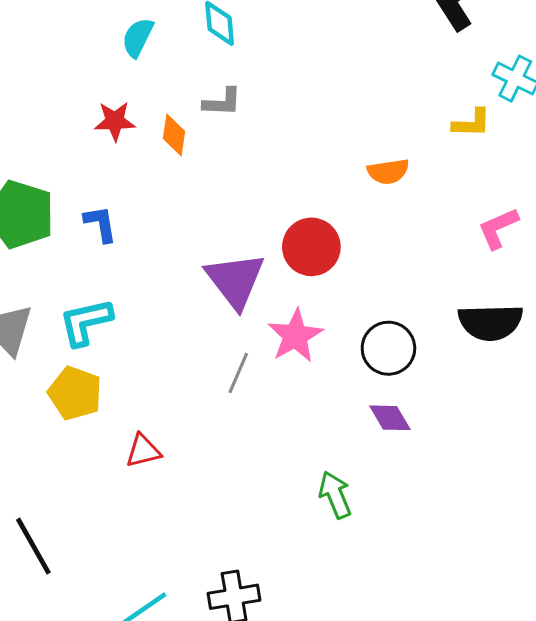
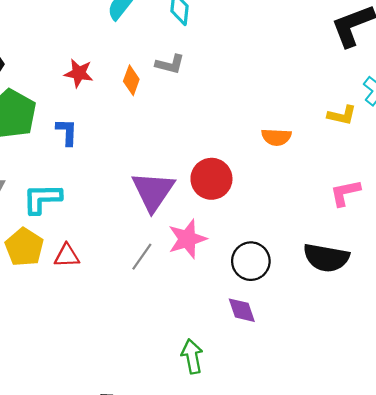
red star: (115, 121) -> (79, 73), moved
red triangle: (143, 451) -> (67, 256), moved

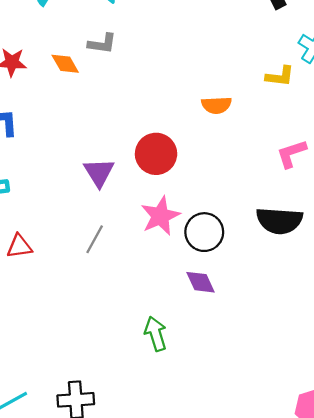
orange diamond: (131, 80) -> (65, 64), turned -44
purple triangle: (153, 191) -> (99, 172), size x0.7
pink star: (187, 239) -> (160, 216), moved

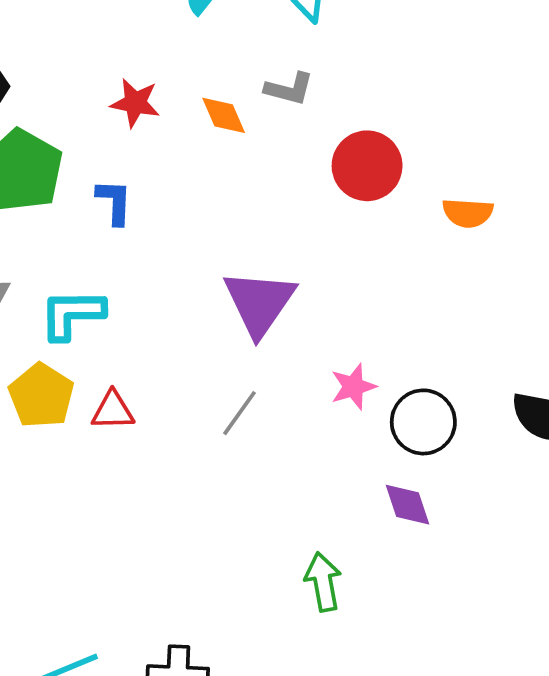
red circle: (156, 154) -> (367, 166), moved
purple triangle: (99, 172) -> (259, 303), size x1.4
pink star: (160, 216) -> (353, 387), size x0.7

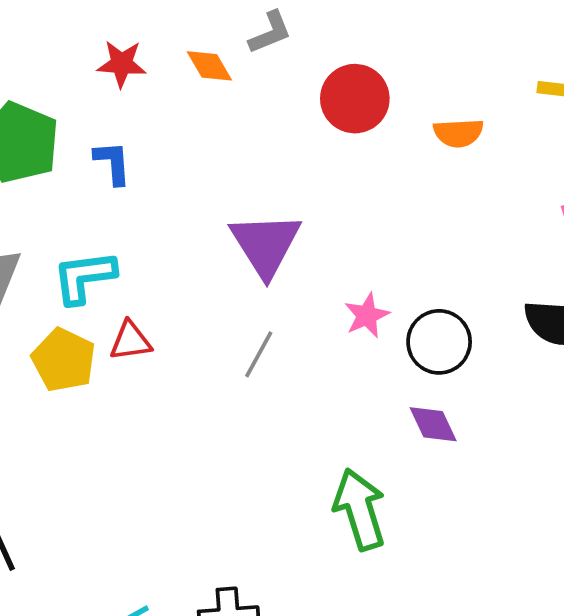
gray L-shape: (289, 89) -> (270, 32), turned -30
red triangle: (113, 411) -> (130, 341), moved
green arrow: (323, 582) -> (360, 509), size x1.4

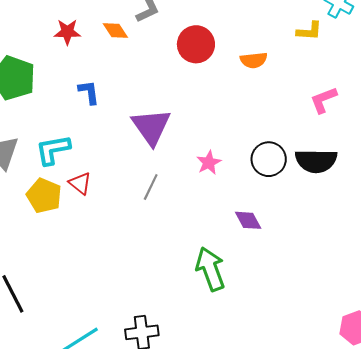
blue L-shape: (113, 163) -> (89, 92), moved
red triangle: (130, 341) -> (80, 183), turned 50
black circle: (439, 342) -> (269, 159), moved

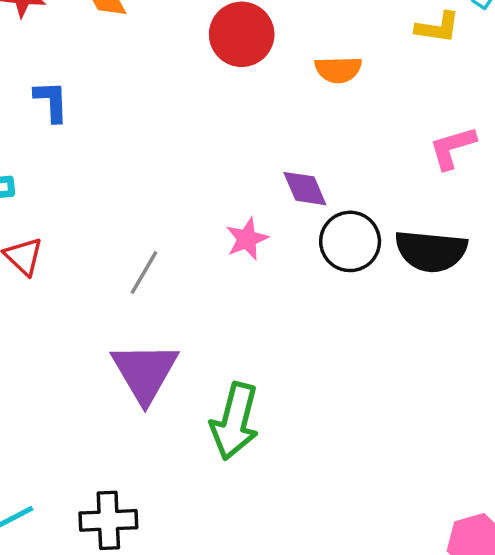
purple triangle: (151, 127) -> (145, 372), moved
purple diamond: (248, 220) -> (305, 189), moved
green arrow: (210, 269) -> (235, 421), turned -150

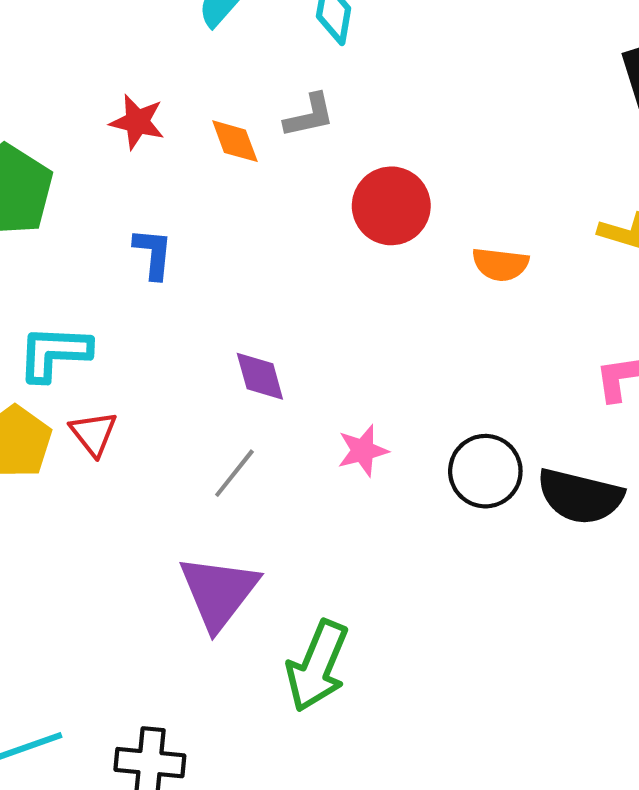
purple diamond: (305, 189) -> (260, 376), moved

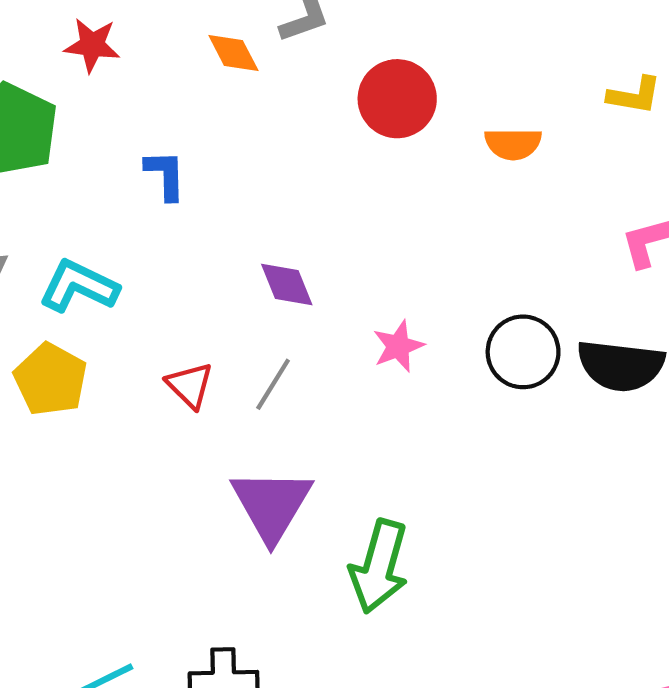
red star: (137, 122) -> (92, 45), moved
cyan L-shape: (54, 353) -> (79, 286), turned 30
red triangle: (94, 433) -> (190, 385), moved

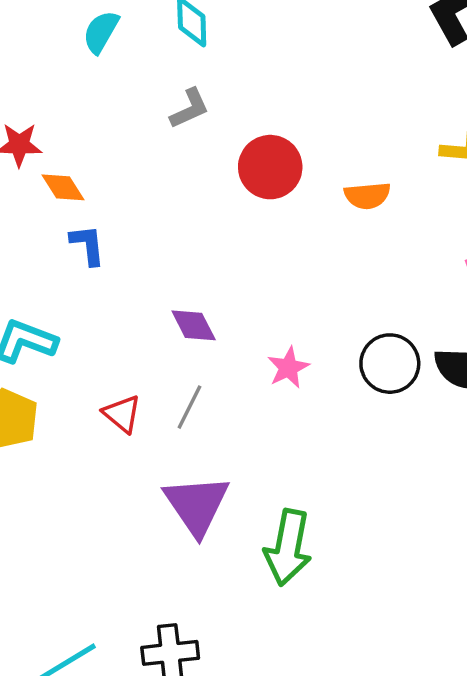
orange diamond: (233, 53) -> (63, 187), moved

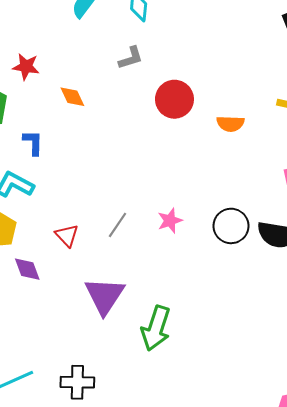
orange diamond: (63, 187) -> (72, 97), moved
blue L-shape: (88, 245) -> (33, 143), moved
purple diamond: (194, 325) -> (27, 269), moved
gray line: (189, 407) -> (118, 225), moved

